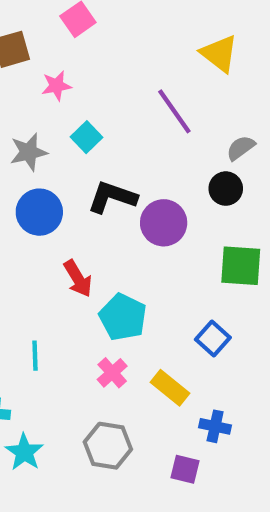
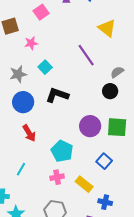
purple circle: (164, 223) -> (90, 126), moved
red arrow: (78, 279) -> (29, 133), moved
cyan line: (35, 356) -> (21, 169), turned 32
pink cross: (112, 373) -> (57, 177), turned 32

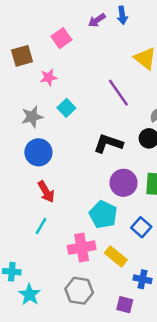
black L-shape: (57, 95) -> (108, 143), moved
cyan pentagon: (62, 151) -> (103, 215), moved
cyan line: (21, 169) -> (41, 226), moved
pink cross: (57, 177) -> (82, 248), size x1.5

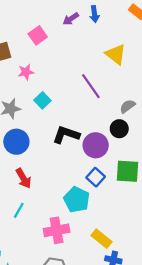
black L-shape: (108, 143) -> (66, 135), moved
purple circle: (124, 183) -> (96, 145), moved
blue square: (141, 227) -> (96, 177), moved
yellow rectangle: (116, 256) -> (102, 239), moved

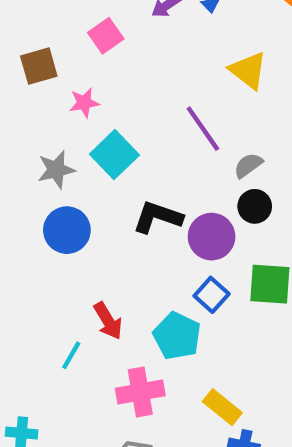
cyan square: (42, 100) -> (114, 155), size x1.5
gray semicircle: (128, 106) -> (248, 165), moved
red arrow: (24, 178) -> (108, 321), moved

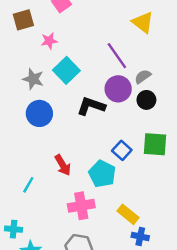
gray star: (56, 170) -> (33, 79), turned 30
purple circle: (212, 237) -> (118, 89), moved
cyan line: (71, 355) -> (28, 185), moved

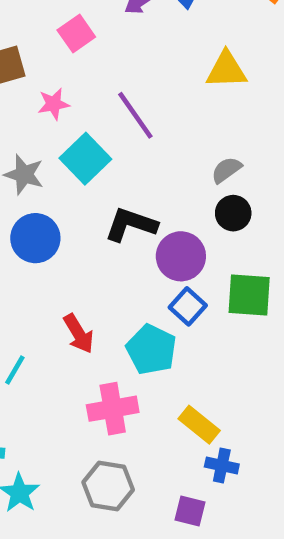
yellow triangle: (143, 22) -> (226, 70), turned -40
purple line: (117, 56) -> (135, 115), moved
purple circle: (118, 89) -> (181, 256), moved

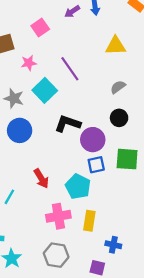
gray semicircle: (226, 170) -> (118, 87), moved
blue square: (188, 306) -> (96, 165), turned 36
yellow rectangle: (199, 425) -> (89, 221), moved, turned 60

